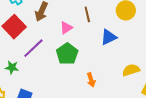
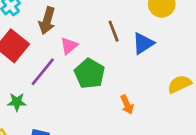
brown line: (87, 14) -> (114, 31), moved
pink triangle: (66, 28) -> (69, 46), moved

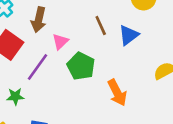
orange arrow: (127, 105) -> (117, 93), size x1.5

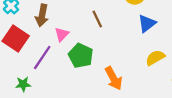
blue triangle: (129, 35) -> (147, 23), moved

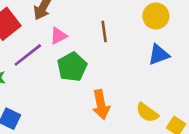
yellow semicircle: (155, 58) -> (147, 113), moved, turned -132

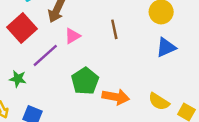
green pentagon: (72, 67) -> (85, 81), moved
orange arrow: (101, 105) -> (116, 97), turned -65

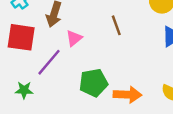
red square: (22, 28) -> (21, 37), turned -32
green pentagon: (85, 81) -> (94, 83), turned 30

